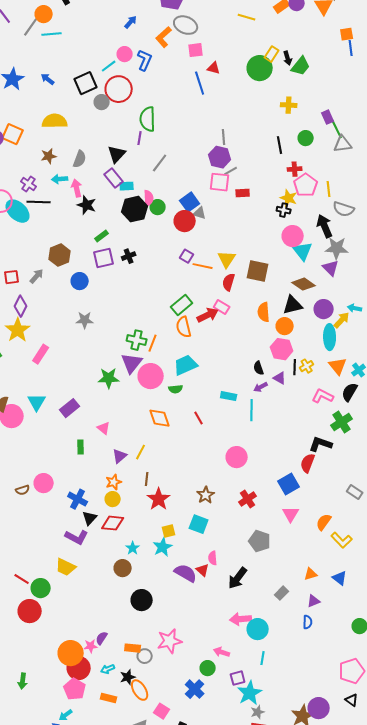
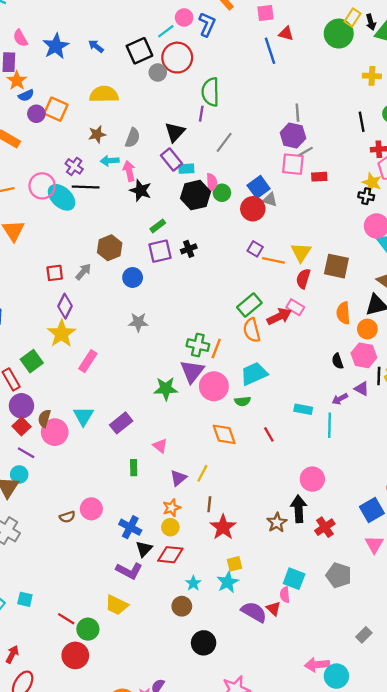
black semicircle: (259, 368) -> (338, 361), moved
cyan square: (199, 524) -> (294, 579), moved
black arrow: (238, 578) -> (299, 509), moved, turned 140

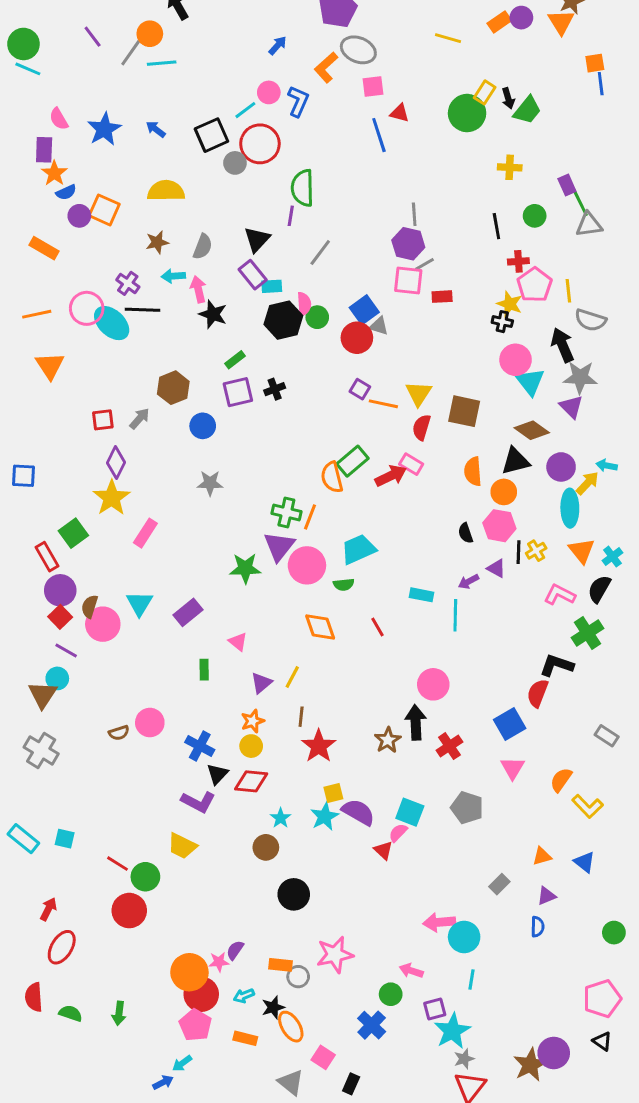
orange semicircle: (252, 330) -> (332, 477), moved
pink semicircle: (285, 595) -> (398, 833), turned 49
purple semicircle: (254, 612) -> (358, 812), moved

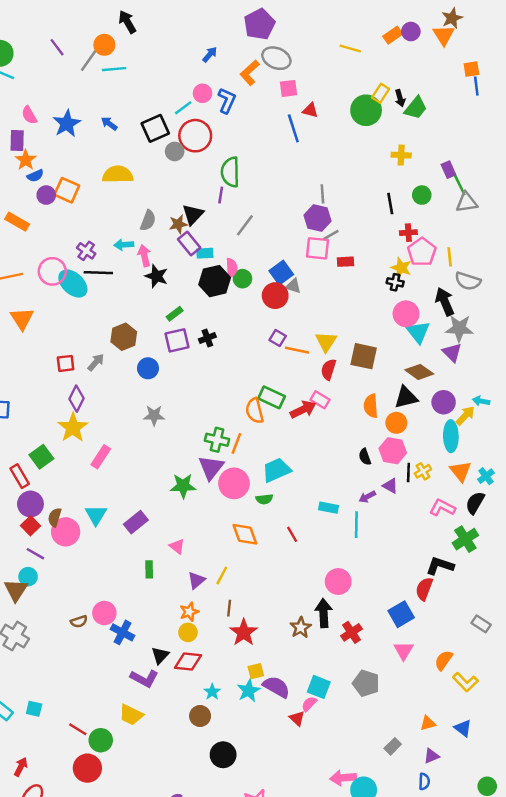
brown star: (157, 242) -> (178, 224), moved
green rectangle: (352, 461) -> (272, 397), turned 65
blue cross: (200, 746) -> (123, 632), moved

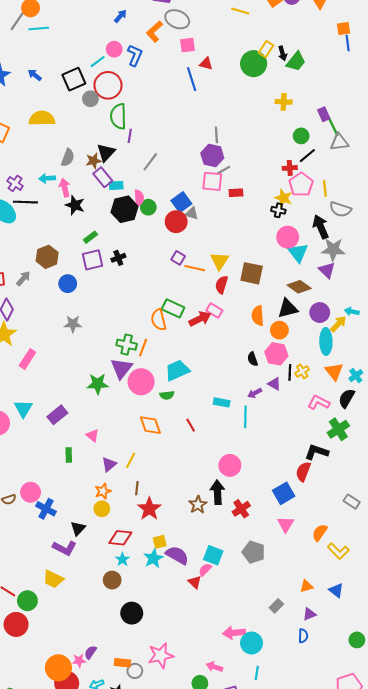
green semicircle: (230, 172) -> (118, 116), moved
black line: (390, 204) -> (307, 156), moved, turned 60
red diamond: (188, 661) -> (120, 538), moved

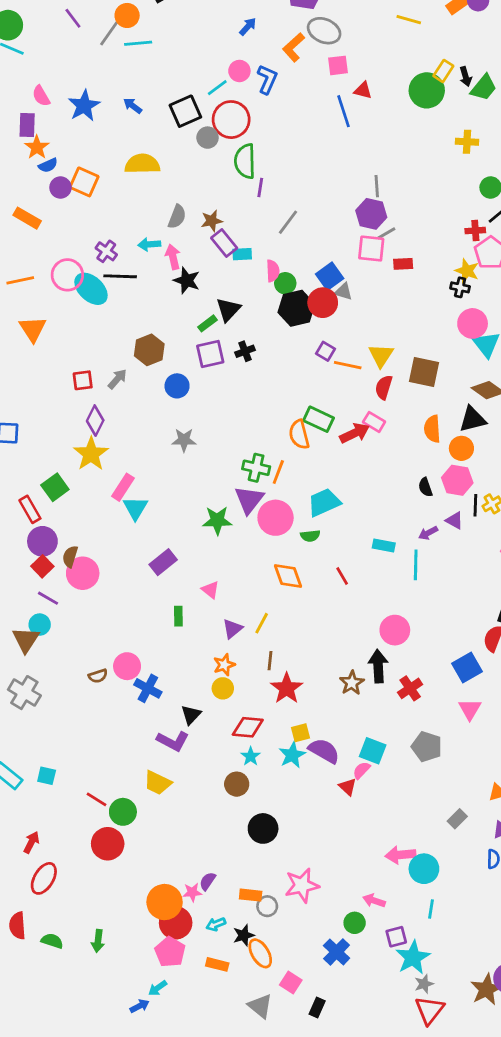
black triangle: (106, 152) -> (228, 310), moved
black hexagon: (125, 209) -> (296, 308), moved
cyan triangle: (23, 409) -> (135, 508), moved

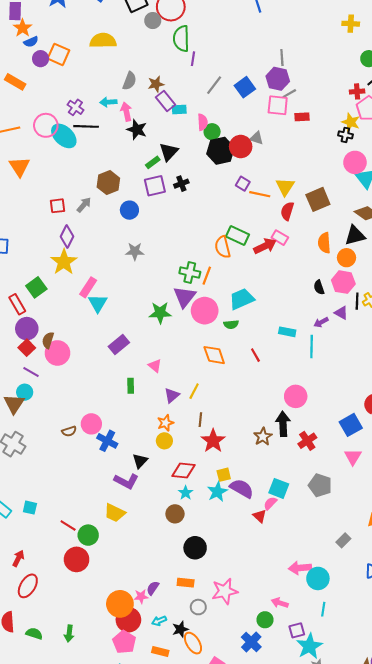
blue square: (330, 276) -> (245, 87), moved
brown square: (424, 372) -> (318, 199), turned -35
orange rectangle: (251, 895) -> (186, 583), moved

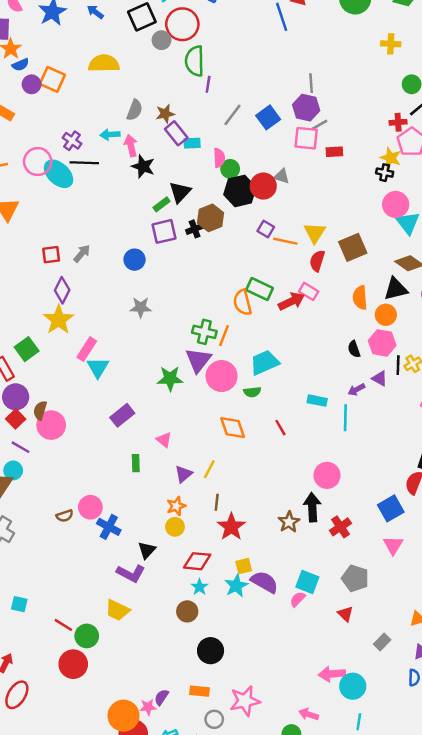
brown hexagon: (108, 183) -> (211, 218), moved
red triangle: (260, 516) -> (345, 614), moved

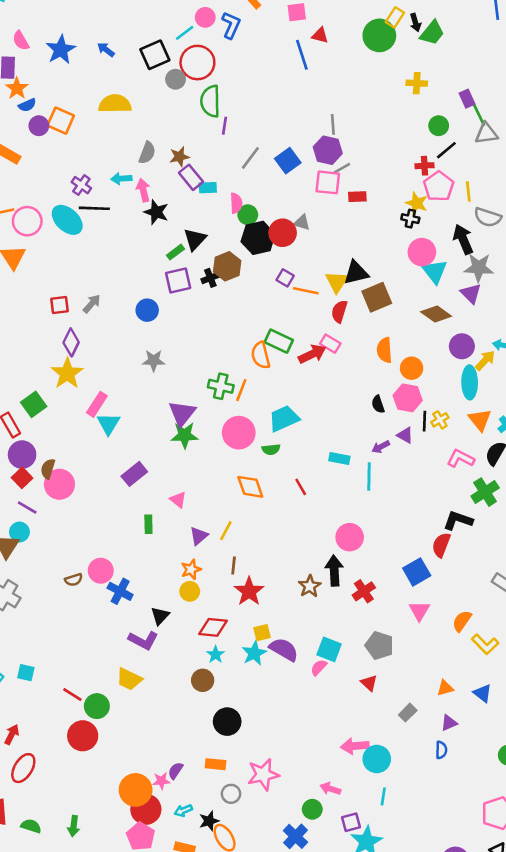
pink circle: (38, 162) -> (27, 221), moved
black triangle: (396, 289) -> (356, 273), moved
purple triangle: (198, 360) -> (182, 413), moved

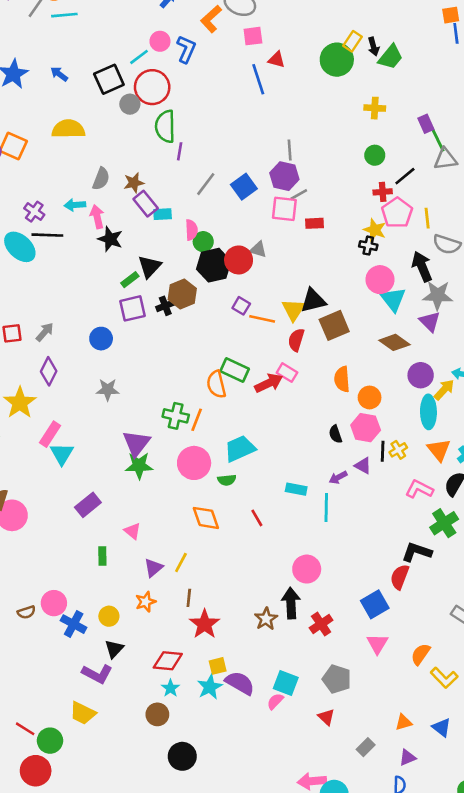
green circle: (439, 126) -> (375, 155), moved
purple diamond: (71, 342) -> (49, 371), moved
yellow circle: (190, 591) -> (109, 616), moved

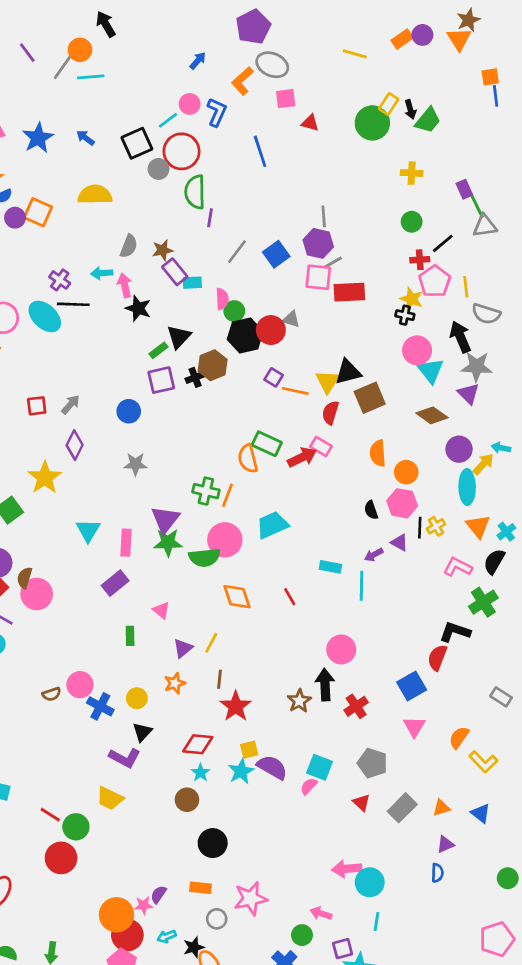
blue line: (258, 79) -> (260, 151), moved
red rectangle: (315, 223) -> (349, 292), size x1.6
pink rectangle: (50, 434) -> (126, 543), moved, turned -30
green semicircle: (227, 480) -> (205, 557), moved, size x1.6
gray rectangle: (366, 747) -> (402, 808), moved, size x1.5

